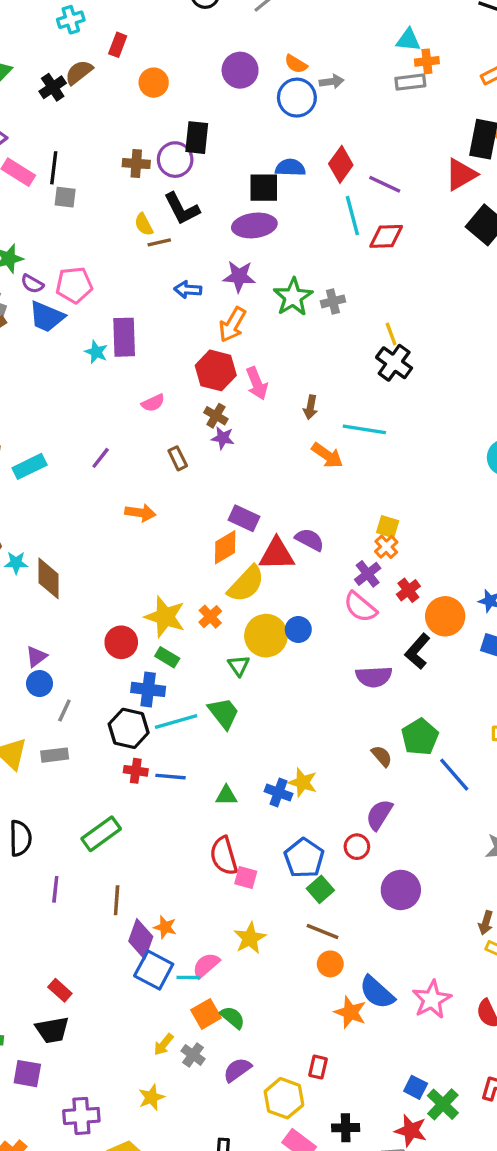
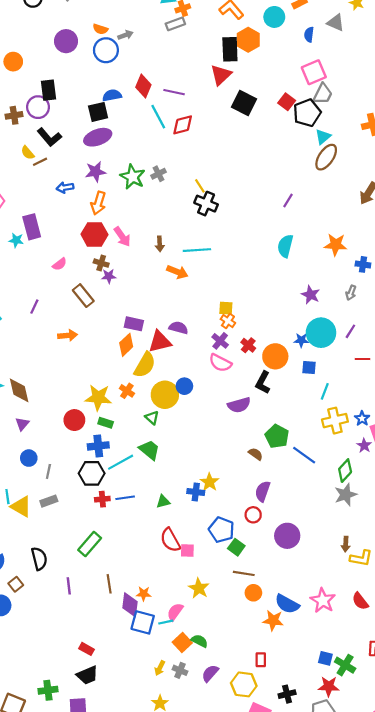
brown rectangle: (178, 458) -> (83, 296), size x1.5
purple triangle: (36, 656) -> (22, 424), moved
yellow star: (303, 782) -> (210, 482), turned 30

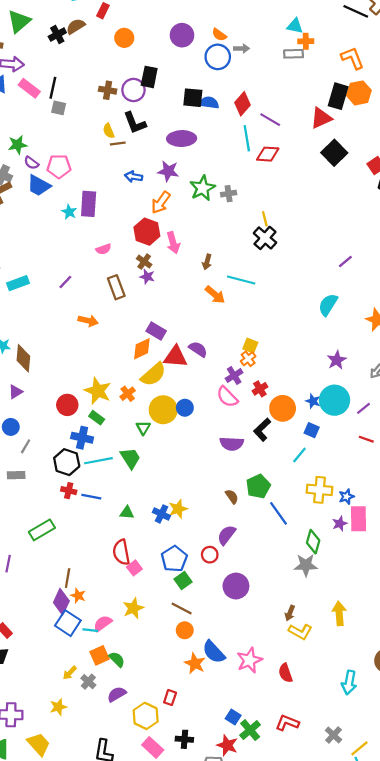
black square: (98, 112) -> (193, 98), moved
cyan line: (325, 391) -> (299, 455), moved
green diamond: (345, 471) -> (313, 542), turned -45
pink square: (187, 551) -> (134, 568), turned 32
brown line: (109, 584) -> (68, 578), moved

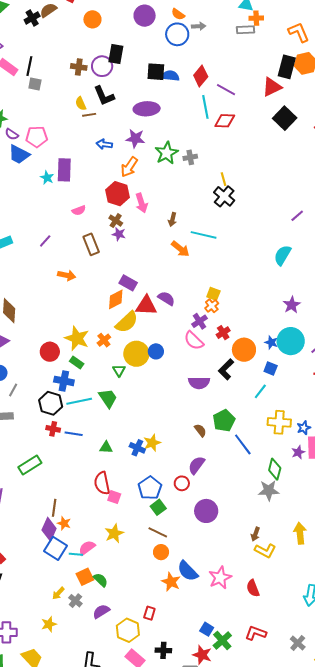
pink square: (134, 568) -> (114, 497), turned -32

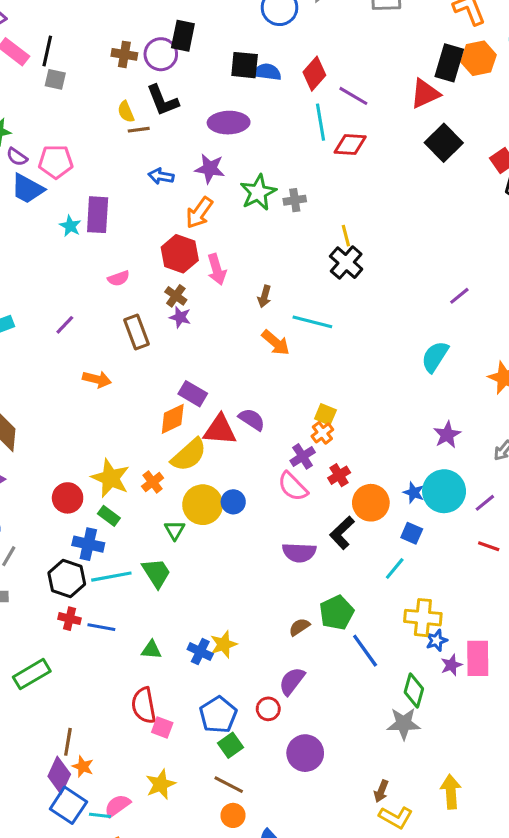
blue star: (304, 428) -> (437, 640), moved
brown semicircle: (200, 430) -> (299, 627), turned -88

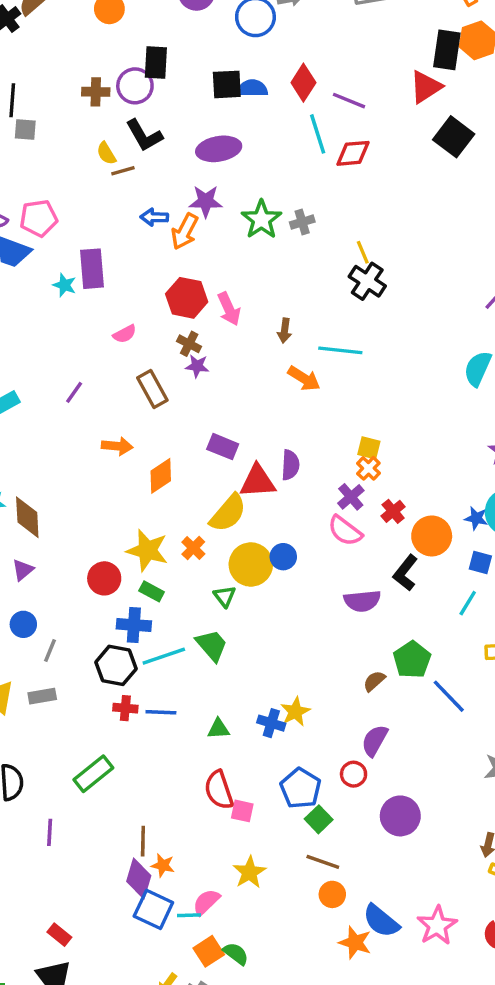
orange arrow: (199, 213) -> (185, 231), moved
orange diamond: (173, 419) -> (161, 476), moved
purple semicircle: (252, 419) -> (290, 465), turned 68

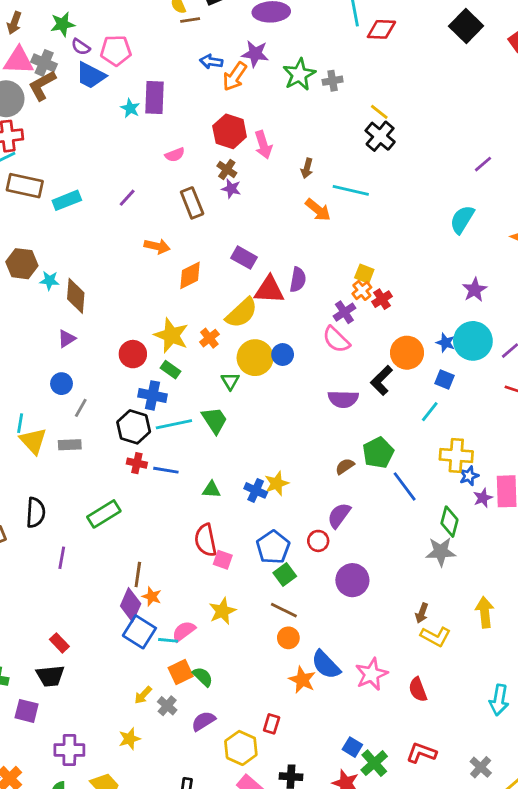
yellow line: (363, 252) -> (379, 112), turned -36
red cross: (393, 511) -> (382, 299), moved

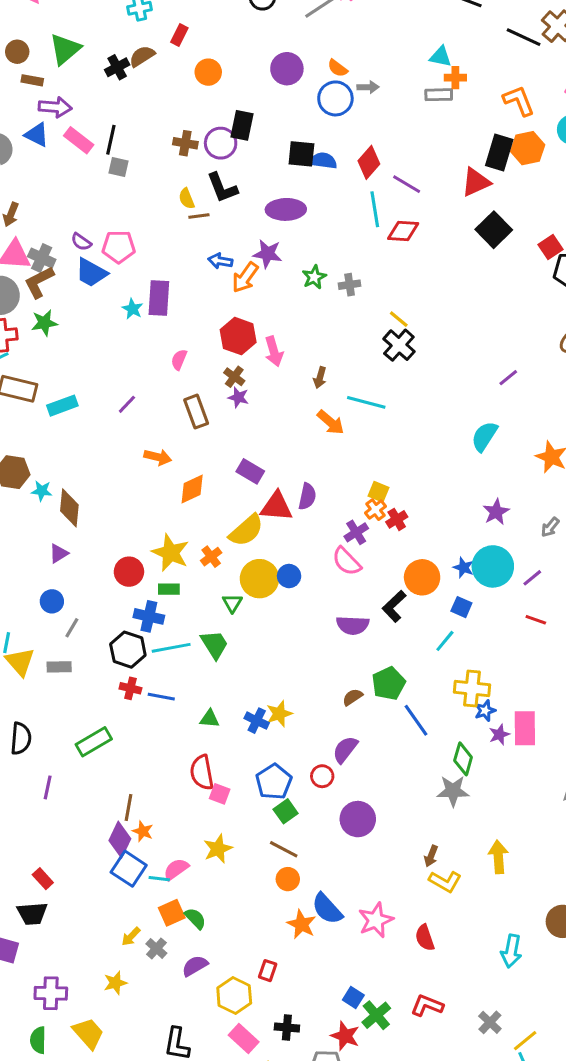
green star: (63, 24) -> (44, 323), moved
green star: (299, 74) -> (314, 277), size x0.7
pink semicircle: (175, 155) -> (179, 360), turned 132
green rectangle: (171, 370) -> (169, 589), turned -36

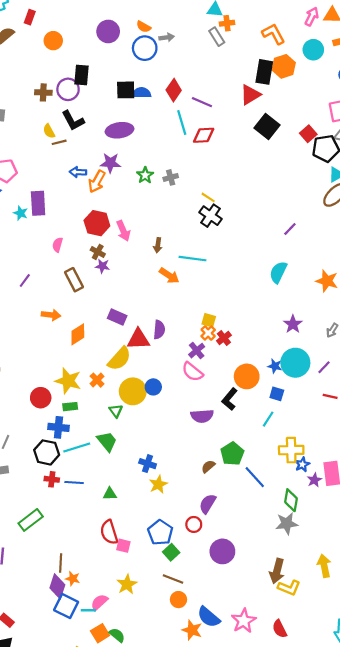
gray rectangle: (439, 95) -> (217, 37), turned 66
blue cross: (257, 721) -> (148, 464), moved
brown arrow: (431, 856) -> (277, 571), size x1.6

